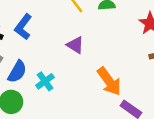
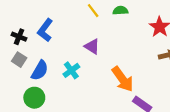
cyan cross: (45, 81) -> (71, 70), moved

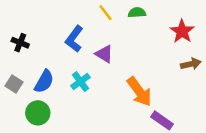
blue L-shape: (45, 30) -> (74, 39), moved
gray square: (19, 60) -> (14, 84), moved

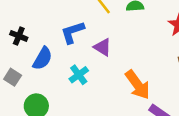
blue L-shape: (74, 39) -> (73, 32), turned 35
blue semicircle: (44, 82) -> (43, 58), moved

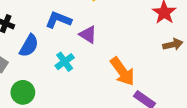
blue L-shape: (73, 32) -> (58, 20), turned 40

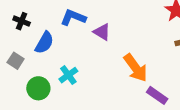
cyan cross: (65, 62) -> (68, 75), moved

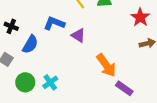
cyan cross: (68, 75) -> (50, 82), moved

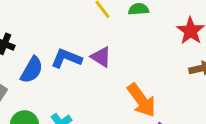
blue L-shape: (54, 23) -> (66, 58), moved

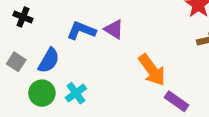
blue semicircle: (32, 70) -> (49, 60), moved

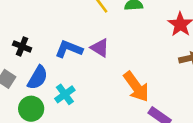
black cross: (23, 17) -> (22, 46), moved
cyan cross: (76, 93) -> (65, 94), moved

